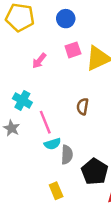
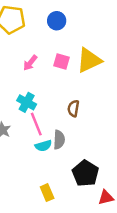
pink square: (73, 50) -> (61, 62), moved, turned 35
cyan cross: (22, 100) -> (27, 102), moved
gray semicircle: (67, 155) -> (59, 140), moved

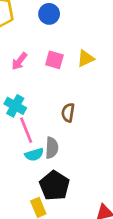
yellow triangle: (89, 60) -> (86, 59), size x0.6
black pentagon: (85, 173) -> (54, 186), moved

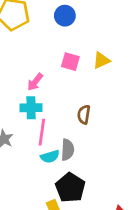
pink arrow: (19, 61) -> (35, 82), moved
cyan cross: (15, 106) -> (31, 108), turned -30
pink line: (26, 130) -> (42, 132), turned 30

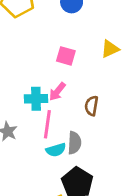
pink square: (70, 62) -> (66, 56), moved
pink arrow: (35, 82) -> (57, 92), moved

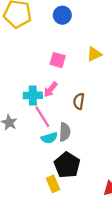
pink line: (47, 124) -> (42, 117), turned -40

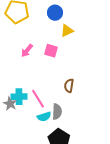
yellow triangle: (94, 54) -> (67, 31), moved
pink arrow: (51, 90) -> (27, 51), moved
cyan cross: (33, 95) -> (19, 97), moved

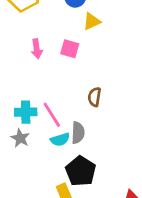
pink arrow: (27, 51) -> (37, 49), turned -48
gray star: (10, 104) -> (20, 138), moved

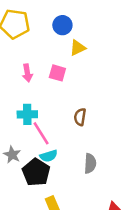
cyan cross: (26, 112) -> (27, 114), moved
gray semicircle: (78, 133) -> (90, 163), moved
black pentagon: (81, 171) -> (36, 172), moved

